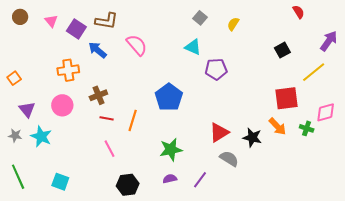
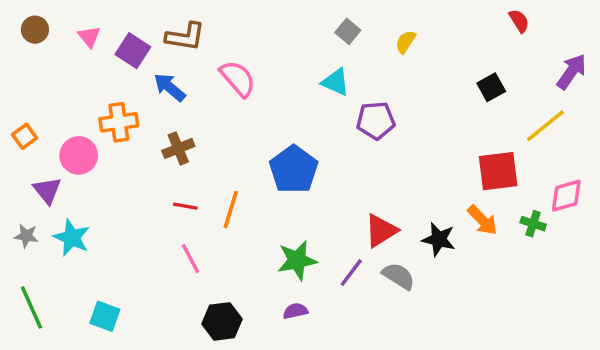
brown cross: (98, 95) -> (178, 148), moved
pink circle: (62, 105) -> (79, 155), moved
purple line: (200, 180) -> (351, 273), moved

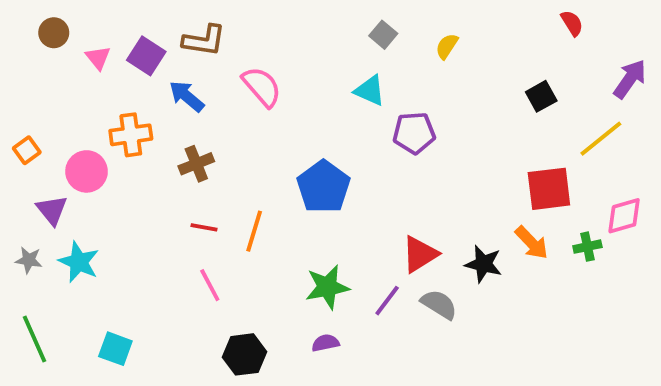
brown circle: (35, 30) -> (54, 33), moved
pink triangle: (89, 37) -> (98, 58), moved
green cross: (533, 224) -> (587, 247), turned -30

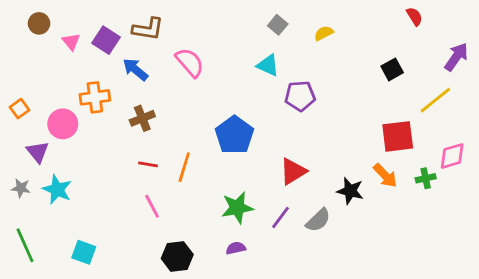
yellow semicircle: (447, 46) -> (324, 33), turned 30
red triangle: (420, 254) -> (293, 171), moved
gray semicircle: (439, 304) -> (318, 220), turned 104

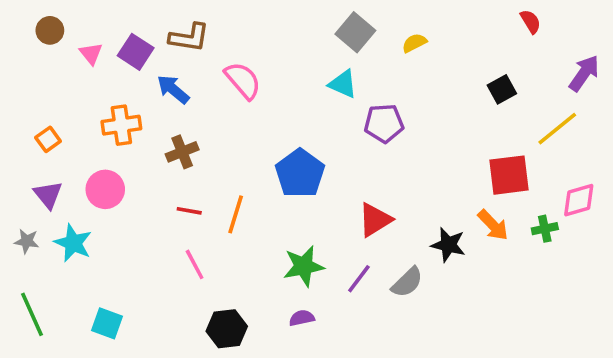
gray square: (278, 25) -> (355, 32), size x1.5
orange square: (19, 109) -> (48, 139), moved
pink circle: (63, 124) -> (105, 189), moved

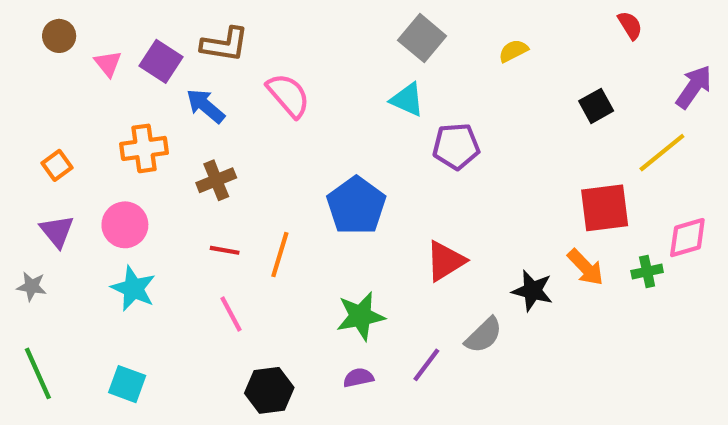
yellow semicircle: (414, 43) -> (513, 51), moved
cyan star: (73, 243) -> (133, 289), moved
purple line: (359, 279) -> (426, 365), moved

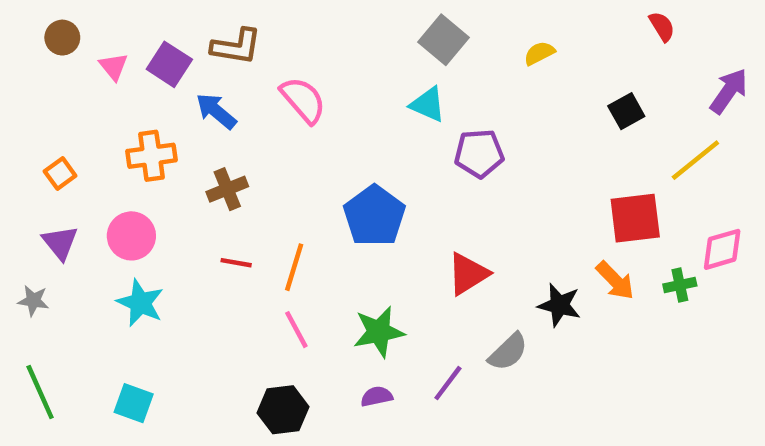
pink line: (231, 314) -> (296, 330), moved

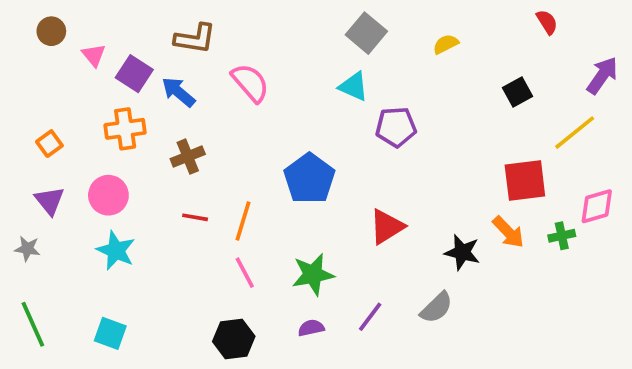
purple square: (169, 64) -> (134, 74), moved
gray semicircle: (508, 352) -> (436, 308), moved

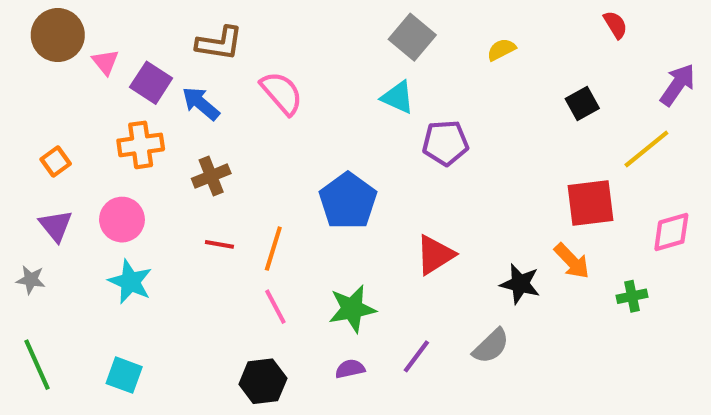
brown circle: (51, 31) -> (58, 35), size x1.6
green cross: (562, 236) -> (632, 296), moved

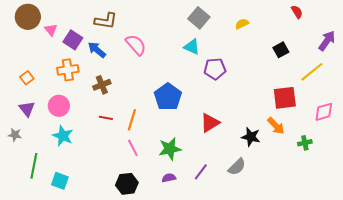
green line: (37, 365) -> (34, 166), moved, turned 35

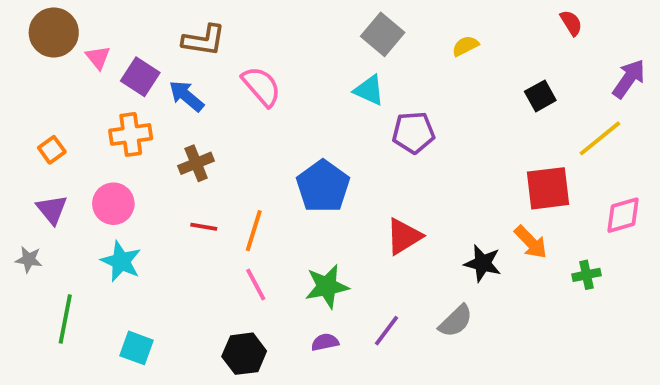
cyan square: (60, 181) -> (136, 348), moved

